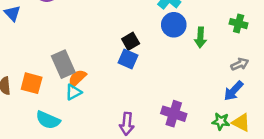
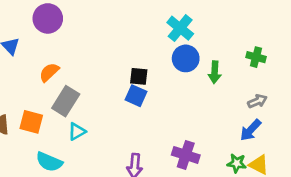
black square: (131, 41) -> (139, 76), turned 36
gray rectangle: (63, 64) -> (66, 101), turned 56
orange semicircle: (77, 78) -> (49, 72), moved

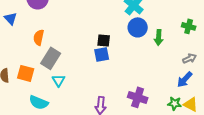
orange semicircle: (49, 72) -> (39, 37), turned -35
blue square: (136, 96) -> (102, 54), turned -35
cyan triangle: (77, 132) -> (59, 80), turned -32

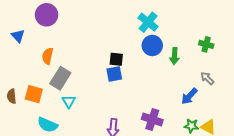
gray arrow: (190, 58) -> (207, 78), turned -112
blue arrow: (185, 79) -> (189, 96), moved

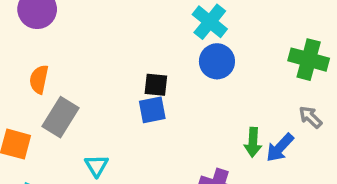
green cross: (206, 44) -> (309, 60), size x1.5
green arrow: (174, 56) -> (253, 142), moved
cyan triangle: (69, 102) -> (96, 166), moved

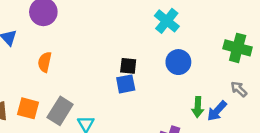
blue circle: (217, 61) -> (178, 62), moved
gray rectangle: (61, 117) -> (60, 111), moved

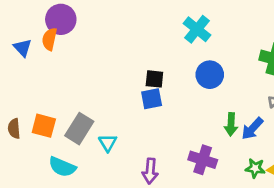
orange semicircle: (45, 62) -> (49, 39), moved

